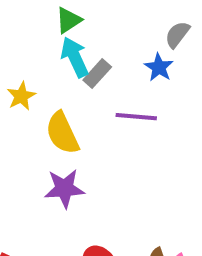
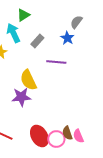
cyan arrow: (75, 57) -> (13, 33), moved
yellow semicircle: (62, 133) -> (28, 80), moved

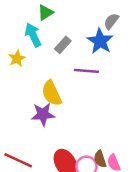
blue star: (67, 38) -> (100, 41), size x1.5

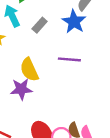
purple line: (86, 71) -> (69, 59), moved

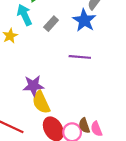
yellow semicircle: (29, 70) -> (41, 102), moved

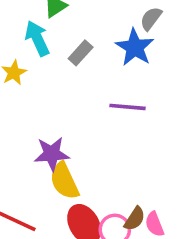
brown semicircle: (84, 126) -> (135, 219), turned -128

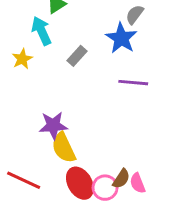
gray rectangle: (81, 53) -> (77, 56), moved
purple line: (127, 107) -> (133, 83), moved

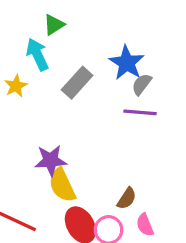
gray semicircle: (135, 15) -> (142, 84), moved
gray rectangle: (77, 56) -> (77, 83), size x1.4
brown semicircle: (121, 179) -> (127, 198), moved

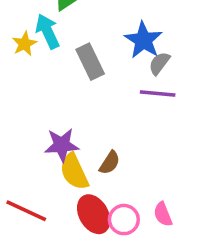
gray rectangle: (77, 83) -> (90, 62), turned -68
yellow star: (16, 86) -> (24, 44), moved
brown semicircle: (127, 198) -> (110, 163), moved

